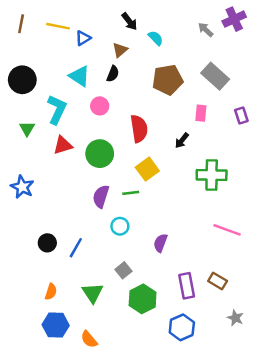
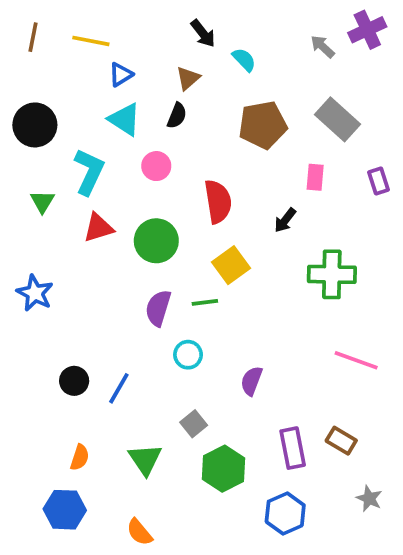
blue triangle: (83, 38) -> (121, 75), moved
blue hexagon: (56, 325) -> (65, 510), moved

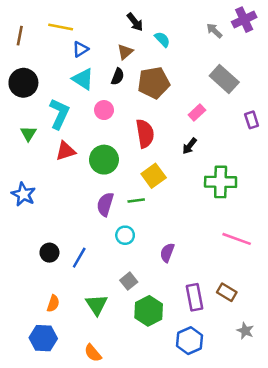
brown line: (33, 37) -> (20, 36), moved
brown pentagon: (263, 125) -> (154, 83), moved
pink rectangle: (315, 177) -> (197, 113), moved, turned 42

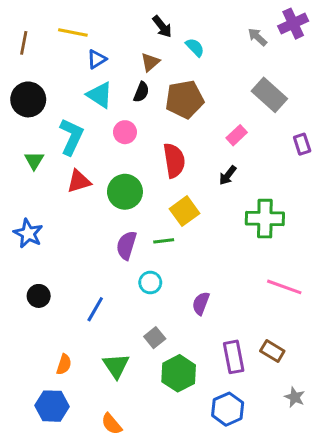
black circle: (49, 253) -> (39, 296), moved

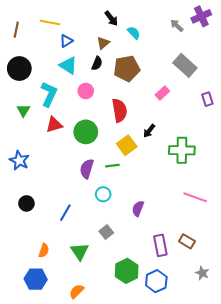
black arrow: (228, 175) -> (149, 131), moved
green hexagon: (179, 373) -> (127, 271), moved
orange semicircle: (112, 424) -> (77, 291), turned 84

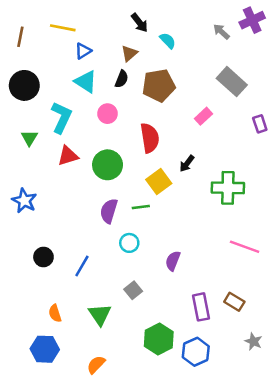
black circle: (26, 203) -> (43, 257), moved
orange semicircle: (44, 250) -> (55, 313), turned 144

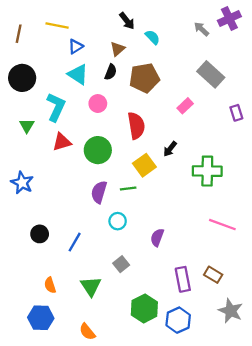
gray star: (253, 342) -> (231, 311), size x1.5
orange semicircle: (96, 365) -> (87, 332), turned -84

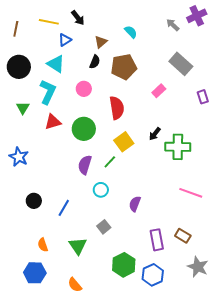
black arrow: (127, 21) -> (78, 18), moved
cyan triangle: (78, 74) -> (56, 64), moved
black arrow: (170, 149) -> (155, 134), moved
green line: (128, 189) -> (110, 162), turned -40

